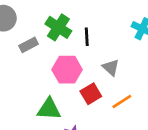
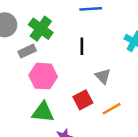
green cross: (58, 27) -> (41, 29), moved
pink hexagon: (67, 70) -> (43, 76), moved

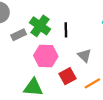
green cross: (41, 29) -> (40, 26), moved
pink hexagon: (43, 76) -> (46, 56), moved

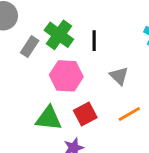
gray rectangle: (19, 35) -> (30, 47), turned -32
red square: (68, 76) -> (85, 114), moved

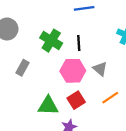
gray rectangle: (30, 47) -> (22, 68), moved
pink hexagon: (66, 76) -> (73, 71), moved

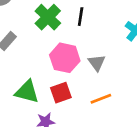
black line: (79, 43) -> (81, 17), moved

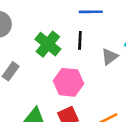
gray triangle: (97, 63) -> (110, 57), moved, turned 36

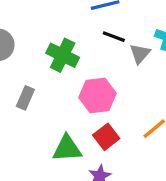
black line: (80, 40) -> (114, 37), moved, turned -60

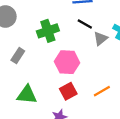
green cross: (63, 55) -> (48, 31), turned 35
green triangle: (67, 148) -> (27, 95), moved

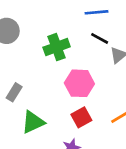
gray rectangle: (18, 56) -> (14, 92), moved
green triangle: (27, 95) -> (33, 122), turned -30

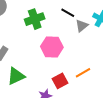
red square: (81, 117) -> (60, 81), moved

